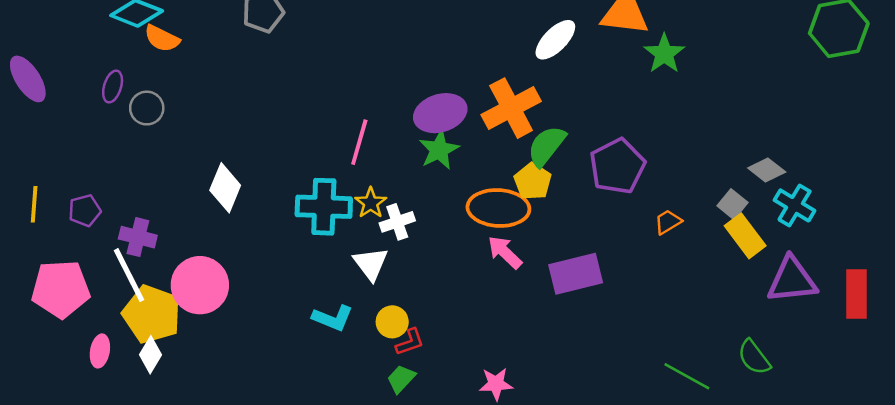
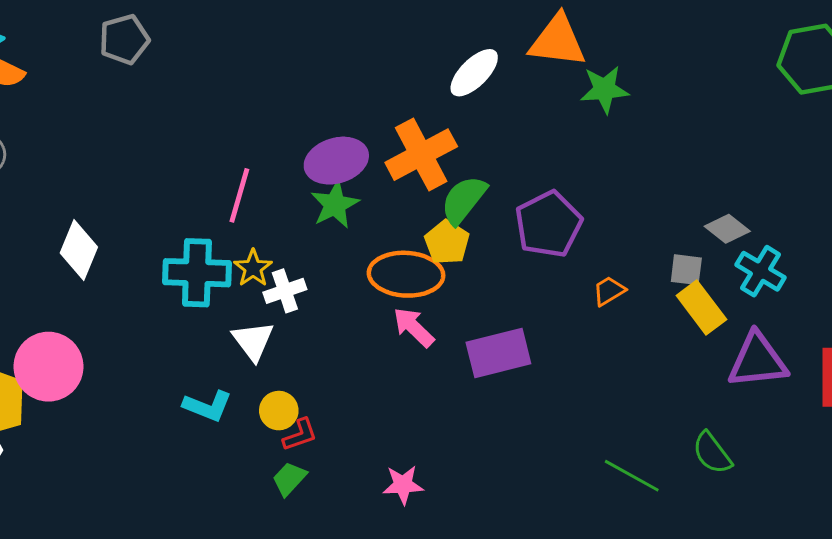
green star: (664, 54) -> (604, 89), turned 30
gray square: (733, 204) -> (686, 270), turned -32

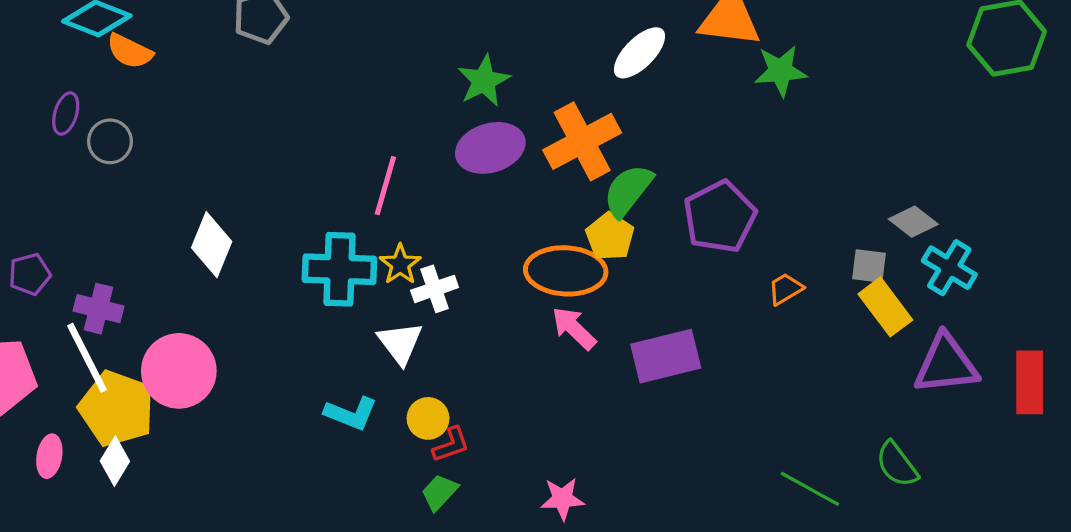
green star: (335, 205) -> (484, 81), moved

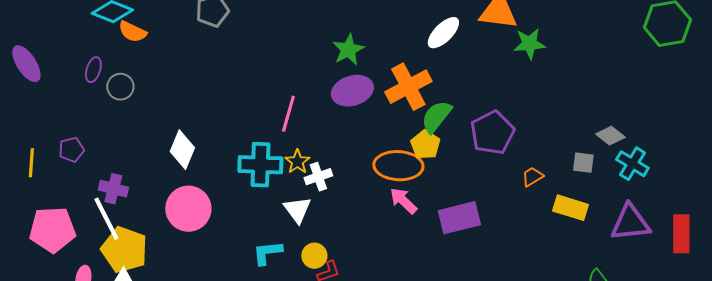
purple pentagon: (30, 274) -> (71, 150), moved
yellow rectangle: (885, 307) -> (570, 208), moved, turned -36
pink circle: (179, 371) -> (188, 209), moved
cyan L-shape: (351, 414) -> (267, 253), turned 152

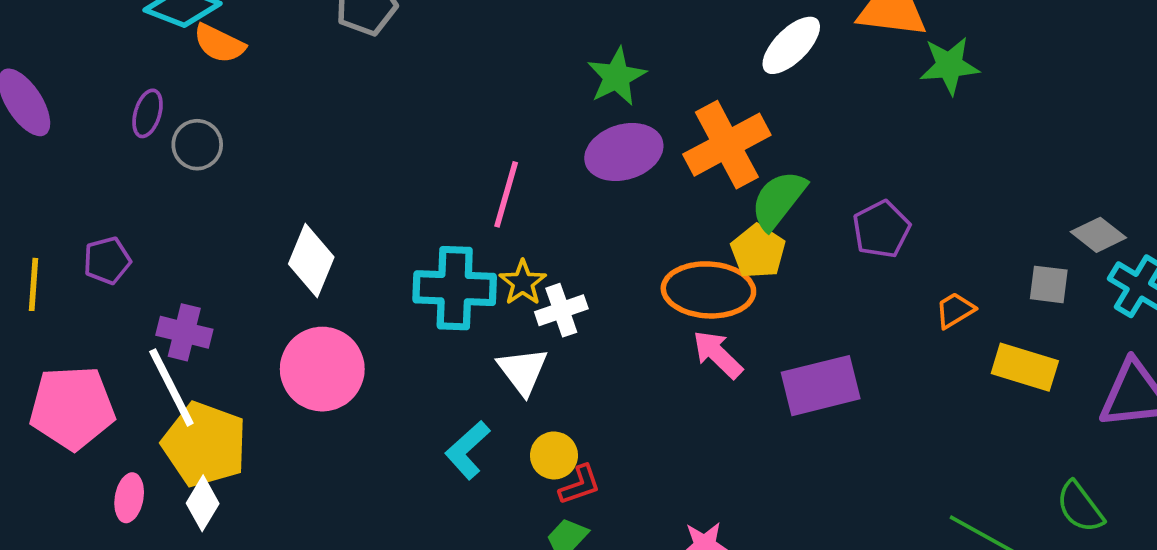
purple pentagon: (492, 133) -> (881, 229), size x0.7
cyan L-shape: (267, 253) -> (468, 450), turned -36

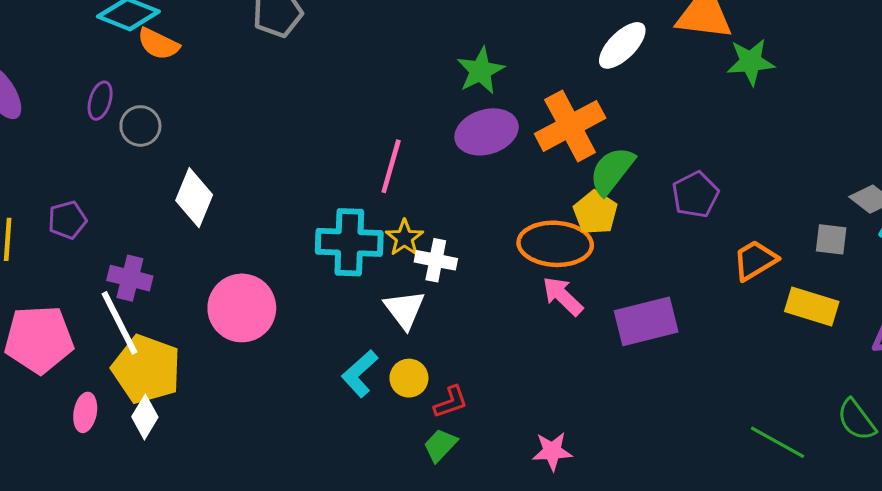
white diamond: (311, 261) -> (194, 198), moved
white cross: (561, 310) -> (436, 260), turned 30
orange trapezoid: (955, 310) -> (755, 260), size x1.4
yellow circle: (554, 455) -> (409, 378), moved

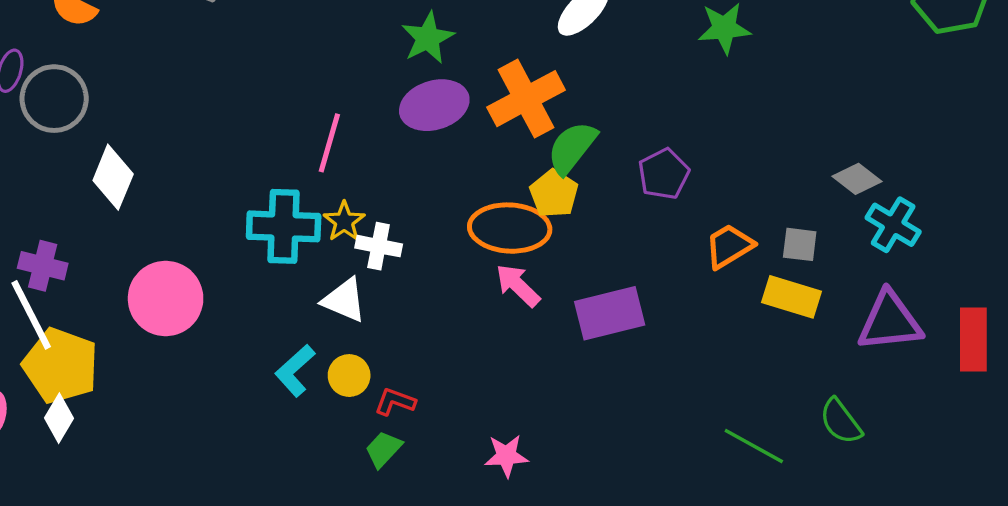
gray circle: (140, 126) -> (54, 99), size x1.5
gray square: (831, 239) -> (800, 244), moved
white triangle: (404, 309) -> (344, 300), turned -30
red L-shape: (451, 402) -> (395, 402), turned -141

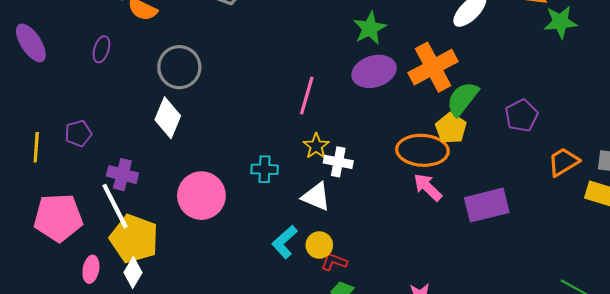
gray circle: (54, 99) -> (179, 67), moved
cyan cross: (284, 226) -> (265, 169), moved, size x0.6
red L-shape: (395, 402) -> (334, 262), moved

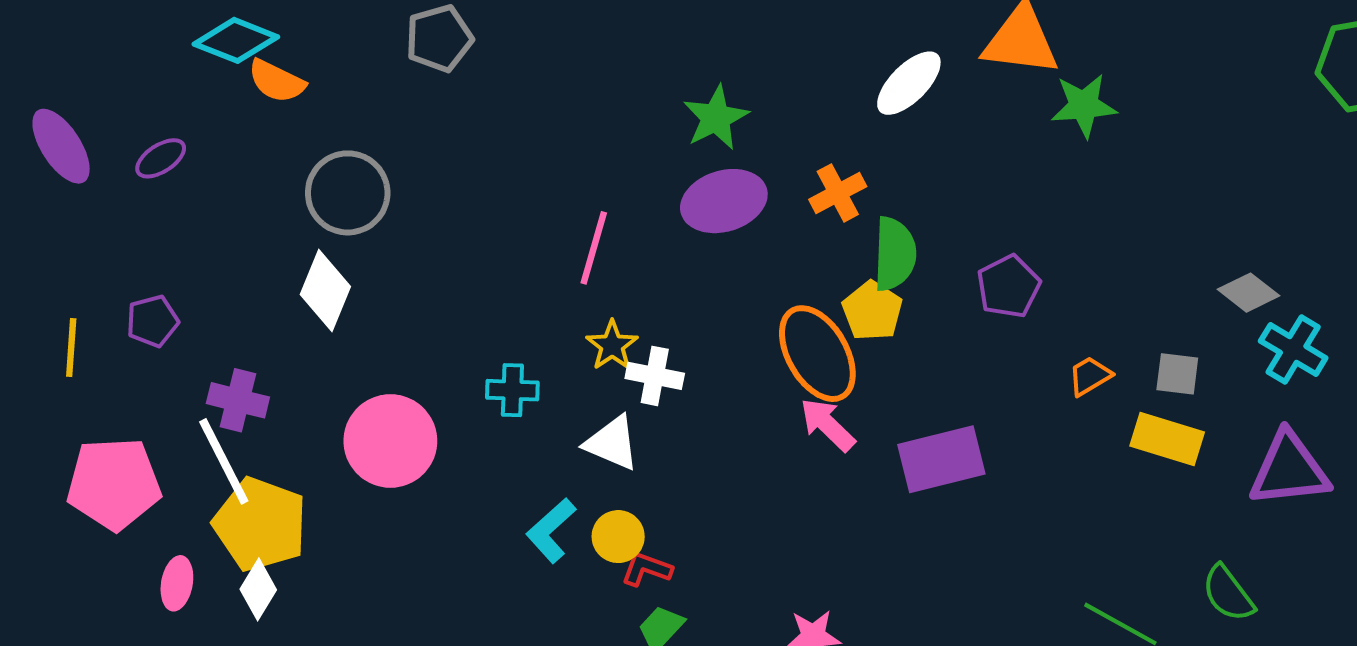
purple ellipse: (101, 49) -> (161, 158), moved, turned 40
orange cross: (433, 67) -> (838, 193), size x0.6
green semicircle: (462, 99) -> (895, 254), turned 144
orange ellipse: (422, 150) -> (817, 354), turned 57
orange trapezoid: (564, 162) -> (1090, 376), size x0.7

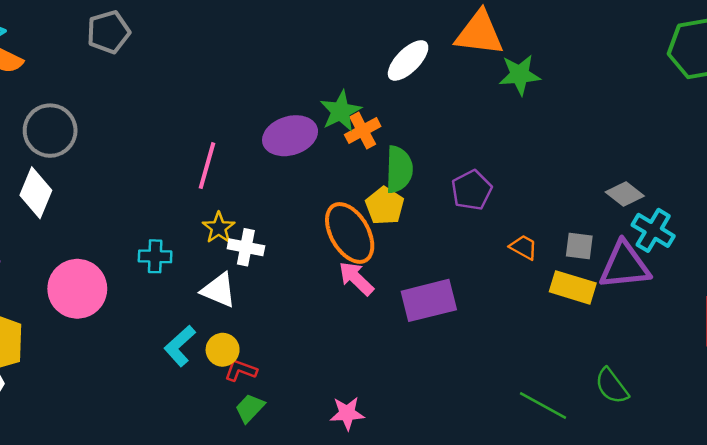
green star: (716, 118) -> (341, 111), moved
orange trapezoid: (1090, 376) -> (523, 247), turned 60
purple triangle: (1289, 469) -> (625, 265), moved

